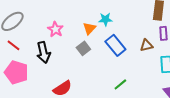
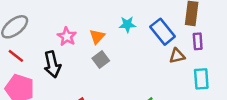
orange triangle: (89, 28) -> (97, 37), moved
blue rectangle: (115, 45) -> (163, 32), moved

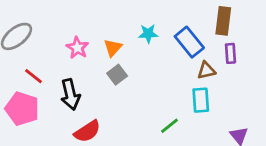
red line: (16, 56) -> (33, 76), moved
black arrow: (52, 64) -> (70, 95), moved
cyan rectangle: (201, 79) -> (201, 100), moved

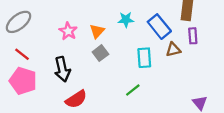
red line: (33, 76) -> (22, 54), moved
cyan rectangle: (201, 100) -> (144, 58), moved
green line: (169, 126) -> (133, 90), moved

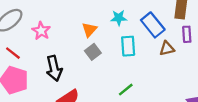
pink star: (68, 31) -> (41, 31), moved
cyan rectangle: (144, 58) -> (128, 46), moved

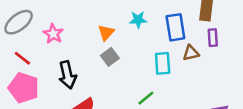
blue rectangle: (153, 25) -> (175, 27), turned 30
cyan rectangle: (128, 46) -> (163, 63), moved

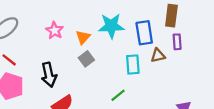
cyan star: (138, 20) -> (111, 26), size x1.6
pink star: (53, 34) -> (55, 30), moved

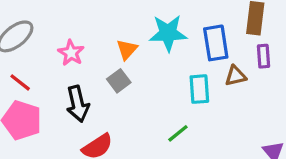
pink star: (55, 30) -> (71, 53), moved
gray square: (86, 59) -> (119, 81), moved

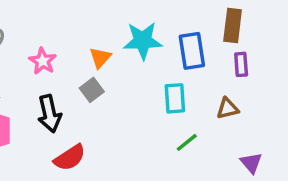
brown triangle: (236, 76) -> (227, 109), moved
green line: (178, 133) -> (187, 142), moved

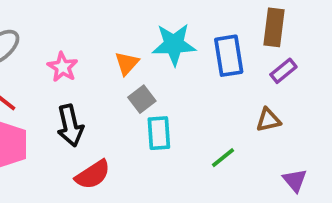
purple rectangle: (241, 64) -> (283, 71), turned 55
gray square: (92, 90) -> (142, 99), moved
cyan rectangle: (175, 98) -> (159, 133), moved

